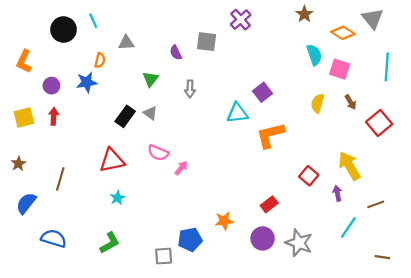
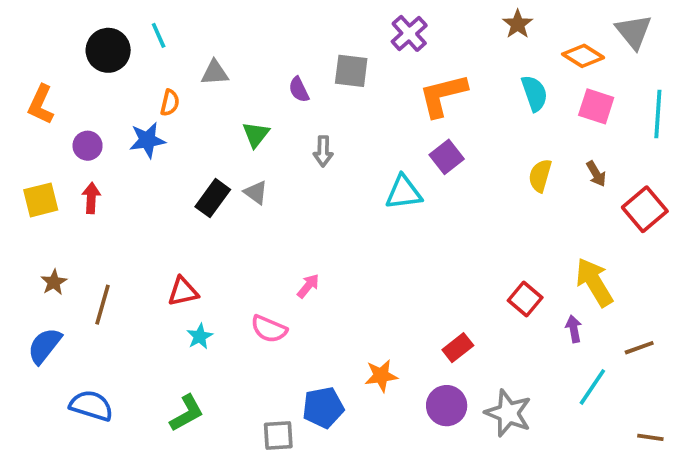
pink square: (340, 69) -> (596, 106), moved
orange L-shape: (270, 135) -> (443, 95), moved
pink semicircle: (158, 153) -> (269, 329), moved
red triangle: (112, 160) -> (183, 292), moved, size x0.7
brown star: (18, 164) -> (54, 282), moved

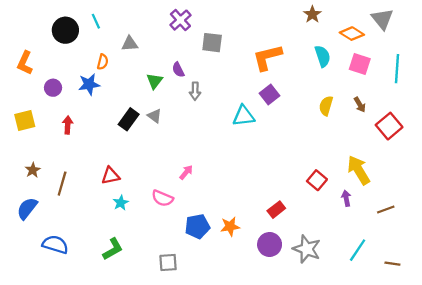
purple cross: (409, 33) -> (180, 20), moved
purple semicircle: (299, 90) -> (178, 70), moved
red arrow: (91, 198) -> (68, 125), moved
cyan line: (592, 387) -> (358, 250), moved
blue pentagon: (323, 407) -> (197, 226), moved

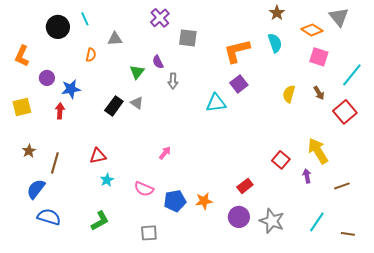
cyan semicircle: (323, 56) -> (275, 43), moved
cyan line: (397, 69) -> (352, 75), moved, turned 35
blue star: (89, 84) -> (71, 89), moved
pink semicircle: (162, 198) -> (144, 189), moved
blue semicircle: (27, 208) -> (36, 189), moved

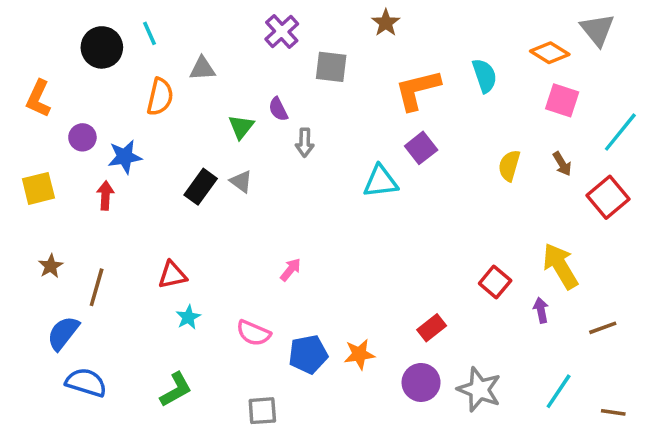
brown star: (277, 13) -> (386, 23), moved
orange semicircle: (91, 55) -> (160, 97), size x1.5

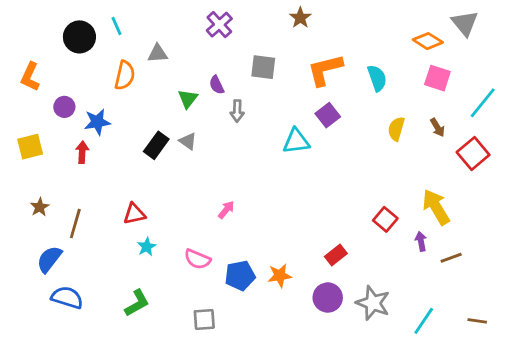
gray square: (331, 67) -> (263, 67), moved
cyan semicircle: (485, 76) -> (377, 78), moved
brown line: (603, 328) -> (451, 258), moved
cyan line: (559, 391) -> (424, 321), moved

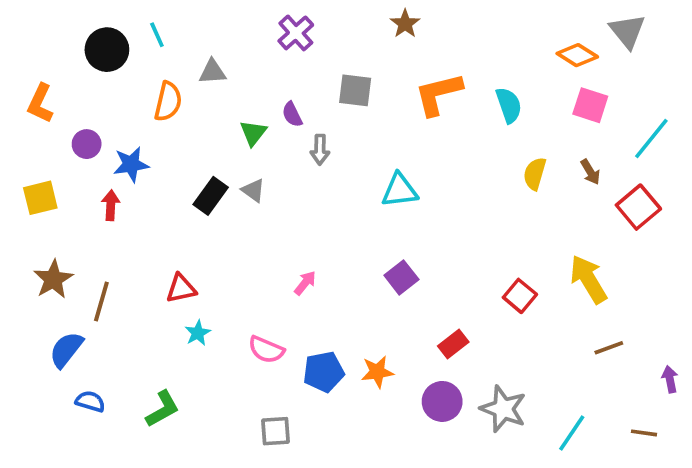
purple square: (328, 115) -> (401, 277), moved
brown star: (40, 207) -> (53, 279), size x1.5
purple arrow: (421, 241) -> (670, 379), moved
blue semicircle: (67, 298) -> (90, 401), size x0.7
green L-shape: (137, 303) -> (162, 409), moved

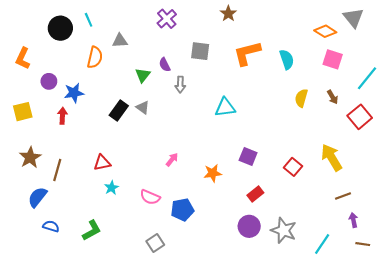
purple square: (401, 277) -> (248, 156), moved, turned -30
orange star: (377, 372) -> (213, 173), moved
purple arrow: (670, 379) -> (353, 220), moved
gray square: (275, 431) -> (155, 243), turned -30

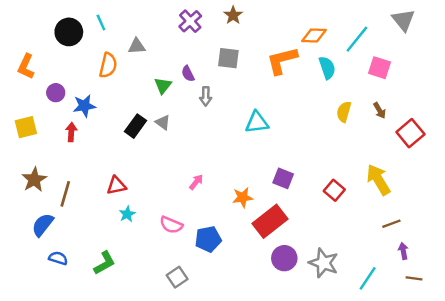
brown star: (228, 14) -> (233, 15), moved
orange diamond: (325, 31) -> (314, 36), moved, turned -30
cyan line: (367, 78) -> (357, 39), moved
red rectangle: (255, 194) -> (270, 221), moved, size x1.8

